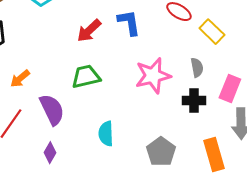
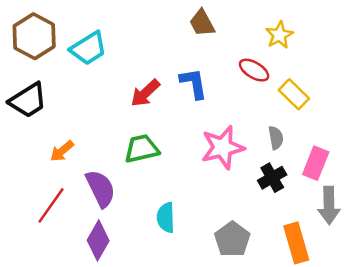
black cross: (194, 101) -> (272, 178), turned -30
purple diamond: (50, 153) -> (98, 240), size x1.5

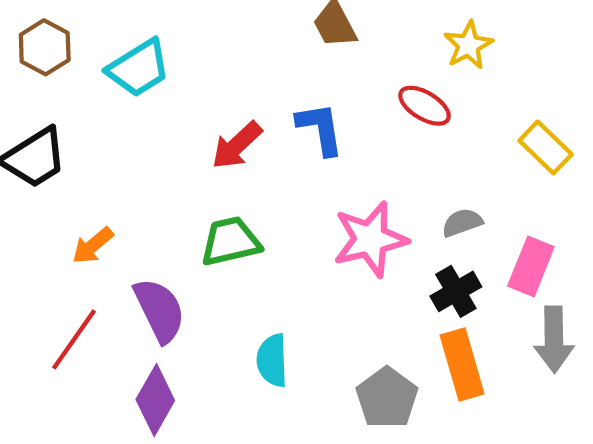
brown hexagon: (34, 36) -> (45, 47), size x0.7
yellow rectangle: (294, 94) -> (546, 147), moved
gray semicircle: (276, 138) -> (462, 223), turned -100
orange rectangle: (296, 243) -> (462, 364), moved

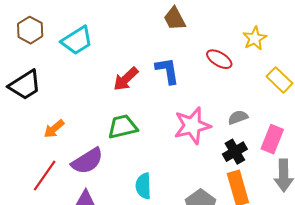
yellow star: (468, 45) -> (255, 38), moved
purple semicircle: (160, 310) -> (87, 161), turned 84

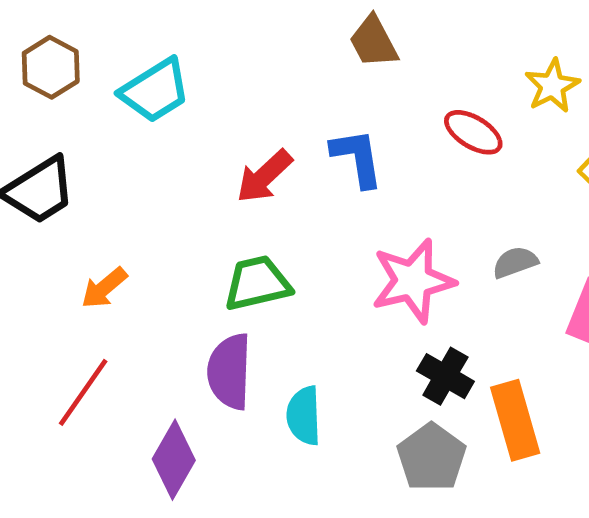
black cross: (235, 152) -> (445, 376), moved, turned -30
purple semicircle: (87, 161) -> (229, 371), moved, turned 124

